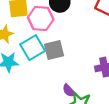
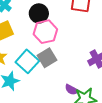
pink hexagon: (41, 18) -> (45, 32), moved

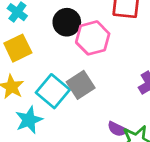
pink hexagon: (45, 32) -> (93, 38), moved

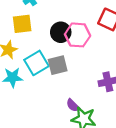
black circle: (67, 22) -> (61, 32), moved

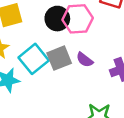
purple semicircle: (73, 105) -> (85, 60), moved

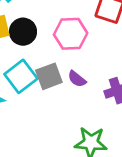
black circle: (57, 19) -> (23, 32), moved

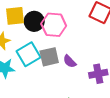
pink hexagon: (71, 34) -> (54, 25), moved

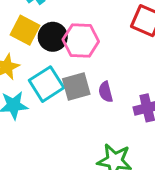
yellow square: (15, 16) -> (25, 30), turned 36
purple semicircle: (70, 61) -> (106, 92), turned 32

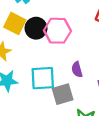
cyan square: (46, 84) -> (43, 78), moved, turned 30
gray square: (76, 87) -> (63, 94), moved

